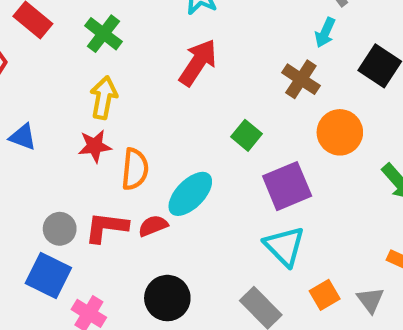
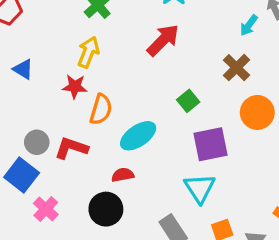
cyan arrow: (325, 32) -> (249, 25), moved
red semicircle: (153, 226) -> (123, 175), moved

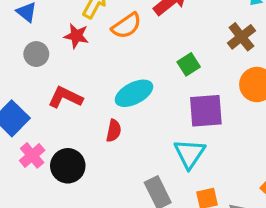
orange semicircle: (101, 109) -> (126, 26), moved, turned 32
gray circle: (37, 142) -> (36, 54), moved
red semicircle: (123, 175) -> (114, 131), turned 105
black circle: (106, 209) -> (68, 166), moved

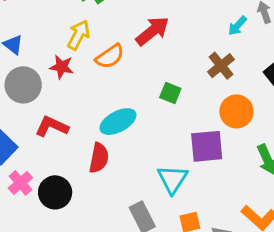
gray circle: (36, 54) -> (23, 85), size x1.5
green square: (189, 64) -> (170, 93), turned -35
purple square: (206, 111) -> (207, 146), moved
red semicircle: (114, 131) -> (99, 158), size x1.4

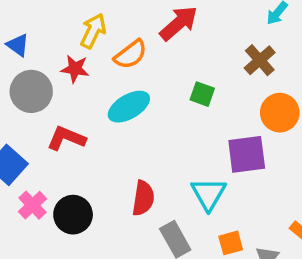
cyan ellipse: (118, 122) -> (129, 107), moved
red semicircle: (99, 158) -> (143, 198), moved

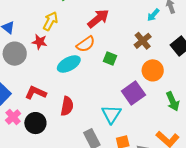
orange semicircle: (130, 54) -> (86, 44), moved
red L-shape: (66, 138) -> (36, 93), moved
purple square: (247, 154) -> (133, 93), turned -30
red semicircle: (143, 198) -> (67, 106), moved

